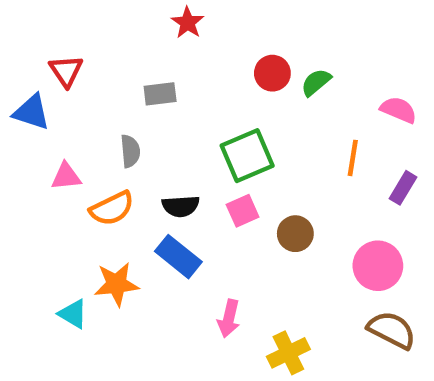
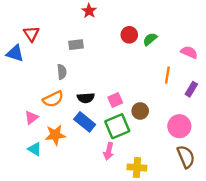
green square: (247, 156) -> (117, 126), moved
pink triangle: (66, 176) -> (31, 118), moved, turned -32
brown semicircle: (392, 330) -> (186, 157), turned 40
yellow cross: (288, 353) -> (137, 168), turned 30

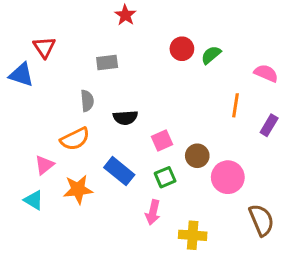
black semicircle: (86, 98) -> (125, 118), moved
green square: (117, 126) -> (165, 177), size x0.6
pink circle: (179, 126) -> (228, 177), moved
cyan triangle: (35, 149) -> (34, 200), moved

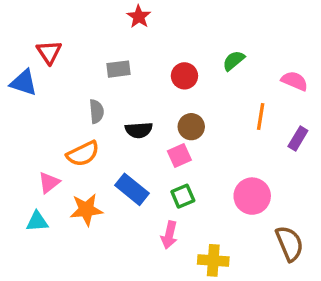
red circle: (182, 49) -> (184, 76), moved
brown circle: (197, 156) -> (191, 127), moved
cyan triangle: (34, 200) -> (37, 221), turned -35

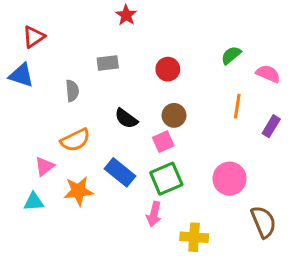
red triangle: (49, 52) -> (34, 37), moved, turned 30
green semicircle: (234, 61) -> (231, 55), moved
gray semicircle: (96, 111) -> (72, 91), moved
black semicircle: (139, 130) -> (126, 118), turned 40
green square: (183, 196) -> (166, 179), size x1.5

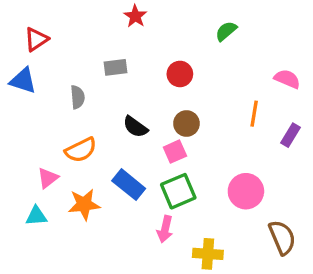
green semicircle: (231, 55) -> (226, 31), moved

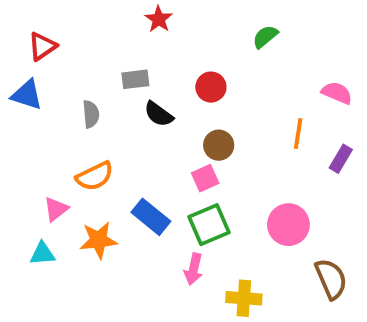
black semicircle: (135, 127) -> (159, 114), moved

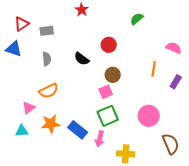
gray rectangle: (135, 79) -> (47, 31), moved
blue rectangle: (151, 217) -> (78, 130), moved

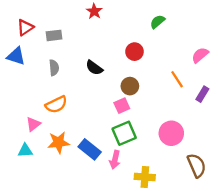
red circle: (109, 45) -> (134, 52), moved
pink semicircle: (174, 48) -> (200, 55), turned -63
orange line: (154, 69) -> (177, 79), turned -42

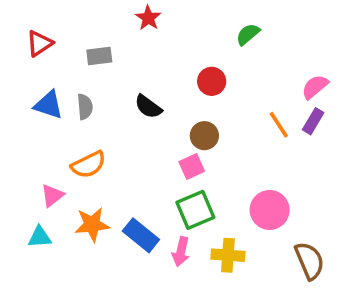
gray rectangle: (54, 35) -> (99, 56), moved
blue triangle: (16, 56) -> (49, 105), moved
purple rectangle: (202, 94) -> (313, 121), moved
yellow cross: (145, 177) -> (228, 255), moved

